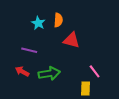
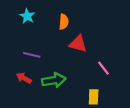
cyan star: (38, 23) -> (27, 16), moved
pink line: (95, 71) -> (104, 68), moved

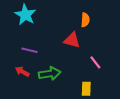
cyan star: (27, 16) -> (25, 15), size x1.5
orange semicircle: (64, 22) -> (85, 20), moved

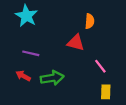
yellow rectangle: (86, 89) -> (106, 92), moved

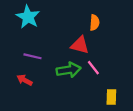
pink line: (100, 66) -> (93, 68), moved
green arrow: (52, 78) -> (69, 70), moved

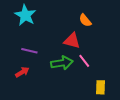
orange semicircle: (95, 23) -> (85, 20), turned 136
red arrow: (25, 80) -> (22, 72), turned 120

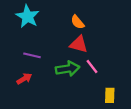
orange semicircle: (85, 20) -> (78, 22), moved

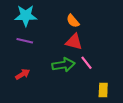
cyan star: (28, 16) -> (26, 16), turned -30
purple line: (32, 55) -> (25, 41), moved

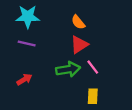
red triangle: (74, 42) -> (79, 45), turned -48
yellow rectangle: (103, 90) -> (93, 96), moved

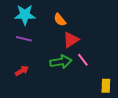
orange semicircle: (78, 22) -> (60, 20), moved
yellow rectangle: (93, 96) -> (106, 86), moved

